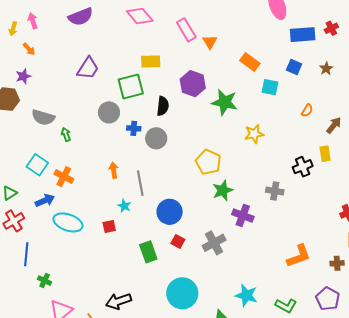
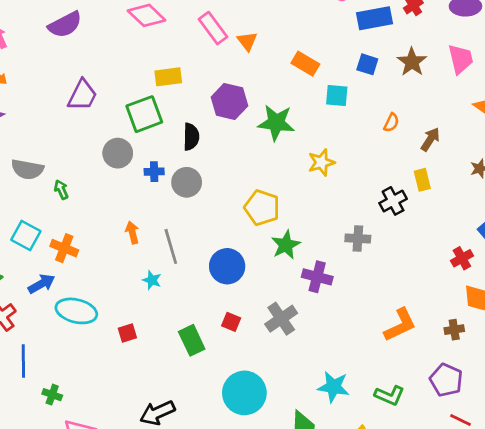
brown star: (326, 69) -> (412, 62), size x1.5
blue circle: (170, 212) -> (227, 266), moved
red square: (109, 227) -> (127, 333), moved

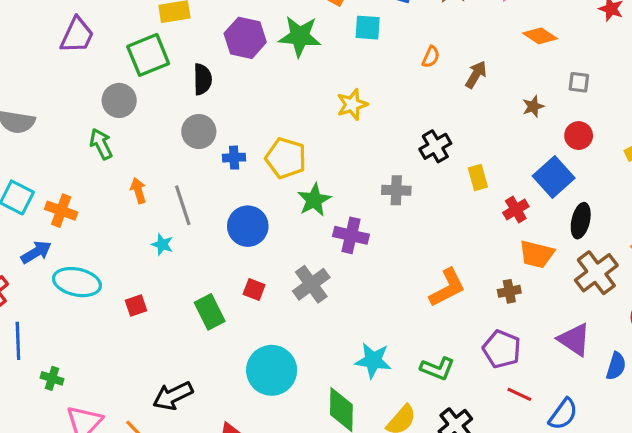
green star: (276, 123) -> (300, 36), moved
blue cross: (154, 172) -> (234, 158), moved
yellow rectangle: (422, 180) -> (478, 177), moved
green arrow: (61, 190) -> (101, 144), moved, size x1.4

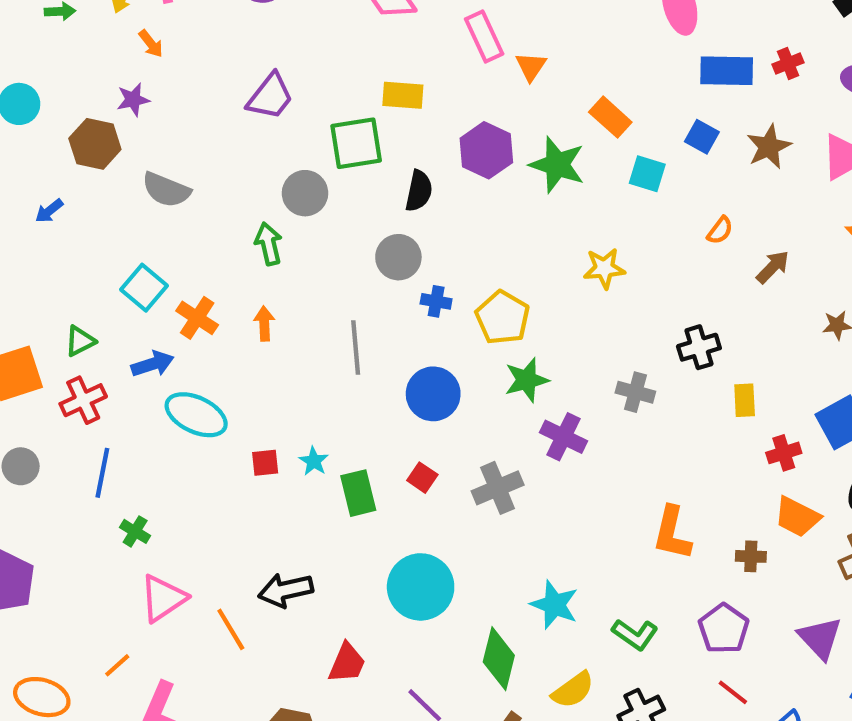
orange arrow: (138, 191) -> (264, 324), moved
cyan star: (162, 244) -> (314, 461), moved
orange L-shape: (447, 288) -> (672, 533), turned 117

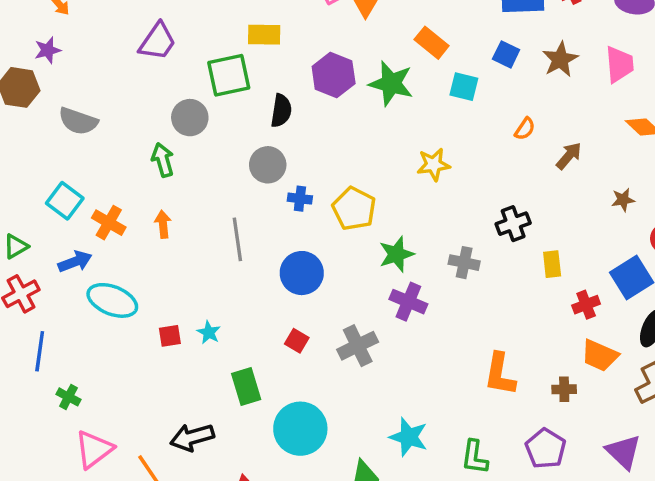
green star: (527, 380) -> (396, 254), moved
green rectangle: (358, 493) -> (246, 386), moved
green L-shape: (635, 634) -> (475, 457), turned 66

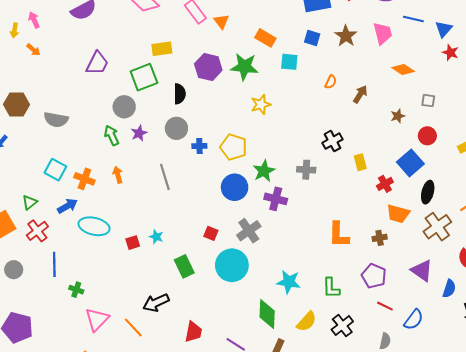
purple star: (48, 50) -> (139, 133), moved
yellow star: (434, 165) -> (261, 104), moved
blue circle: (302, 273) -> (235, 187), moved
cyan circle: (300, 429) -> (232, 265), moved

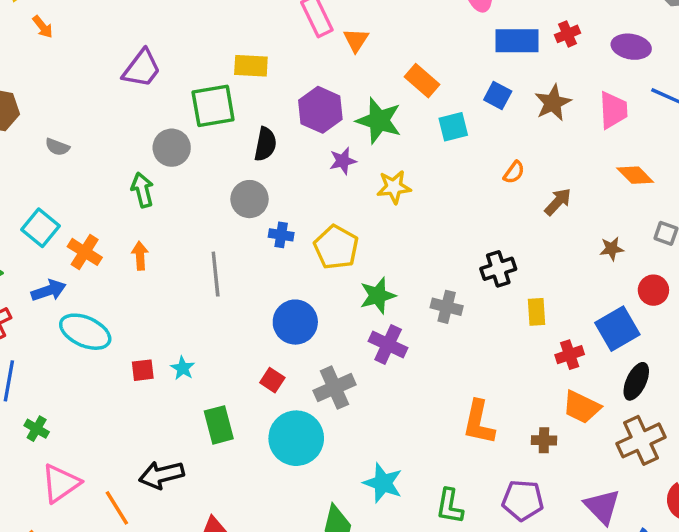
cyan square: (289, 62) -> (453, 127), turned -30
gray semicircle: (56, 120) -> (57, 147), size x0.6
purple star: (139, 133) -> (343, 161), moved
blue circle: (235, 187) -> (295, 322), moved
purple pentagon: (374, 276) -> (523, 500), turned -30

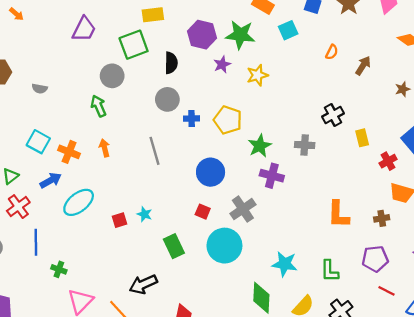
cyan ellipse: (85, 332) -> (79, 202), turned -52

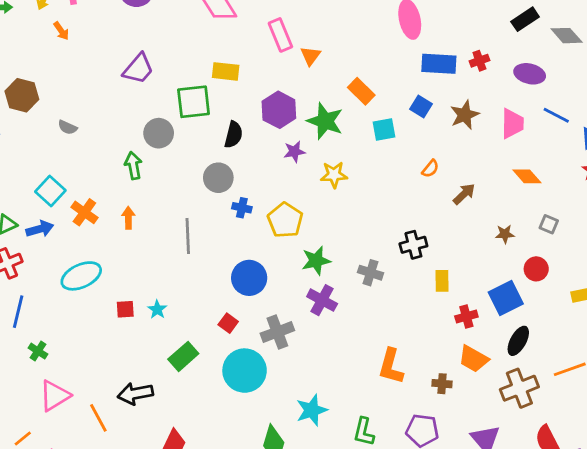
blue arrow: (51, 180) -> (40, 229), moved
green rectangle: (174, 246) -> (183, 356), turned 60
cyan star: (285, 264) -> (312, 410), turned 30

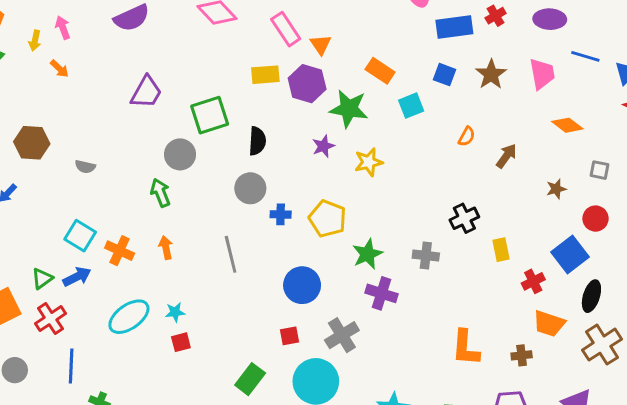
yellow rectangle: (226, 71) -> (265, 75), moved
purple hexagon: (279, 110) -> (307, 84), moved
cyan star: (157, 309) -> (175, 312), moved, turned -30
red square: (228, 323) -> (290, 336), turned -36

